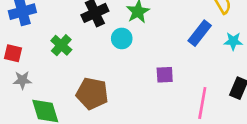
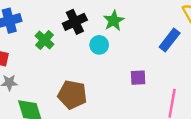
green cross: (61, 45) -> (44, 40), moved

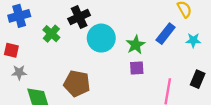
green star: (114, 21) -> (136, 45), moved
cyan circle: (99, 45) -> (101, 38), size x1.6

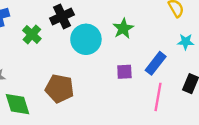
blue rectangle: (166, 34) -> (156, 63), moved
green star: (136, 45) -> (123, 28), moved

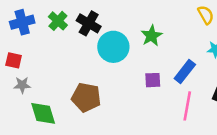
black cross: (62, 16) -> (89, 23), turned -35
green cross: (32, 34) -> (58, 21), moved

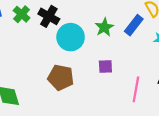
blue rectangle: (185, 71) -> (134, 25), moved
brown pentagon: (86, 97) -> (61, 77), moved

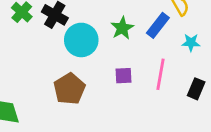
brown pentagon: (61, 77) -> (69, 89), turned 30
pink line: (136, 89) -> (161, 74), moved

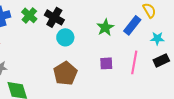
cyan circle: (81, 40) -> (65, 37), moved, size x0.7
black rectangle: (196, 89) -> (161, 60), moved, turned 42

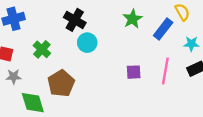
green cross: (29, 15) -> (42, 49), moved
green star: (105, 27) -> (132, 19), moved
brown pentagon: (65, 73) -> (61, 83), moved

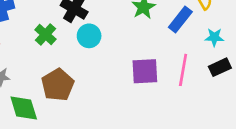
green cross: (42, 49) -> (45, 34), moved
purple square: (134, 72) -> (145, 71), size x1.5

